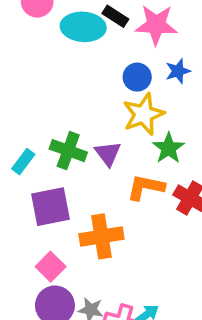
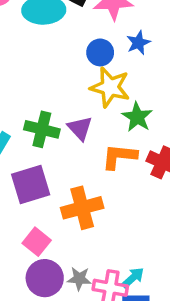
yellow star: (144, 114) -> (110, 87), turned -30

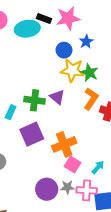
green star: (137, 117) -> (89, 73), moved
orange L-shape: (119, 157) -> (91, 99), moved, turned 125
pink square: (37, 242) -> (72, 165), moved
cyan arrow: (133, 278) -> (98, 167), moved

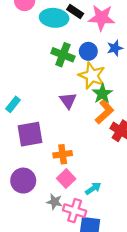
green star: (89, 73) -> (102, 94), moved
green cross: (35, 100) -> (63, 55), moved
orange cross: (64, 144) -> (63, 154), size x0.7
purple circle: (47, 189) -> (23, 181), moved

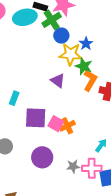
blue star: (115, 48) -> (86, 44), moved
green cross: (63, 55) -> (52, 20), moved, turned -36
purple square: (30, 134) -> (36, 118), turned 30
pink square: (66, 179) -> (56, 124), moved

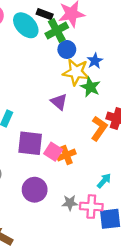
cyan ellipse: (25, 17) -> (26, 25), turned 55
orange L-shape: (90, 80) -> (99, 128), moved

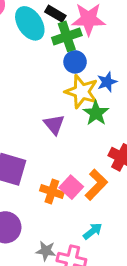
orange L-shape: (99, 128) -> (96, 185), moved
pink square: (53, 152) -> (71, 187), moved
orange cross: (66, 155) -> (52, 191), turned 30

